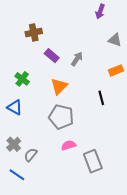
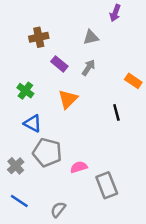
gray triangle: (115, 40) -> (91, 37), moved, turned -32
orange rectangle: (116, 70) -> (133, 81), turned 56
blue triangle: (15, 107) -> (33, 123), moved
gray pentagon: (61, 117) -> (47, 152), moved
gray semicircle: (31, 155) -> (58, 209), moved

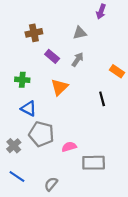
green cross: (25, 91) -> (22, 80), turned -32
gray rectangle: (107, 185) -> (94, 163), turned -70

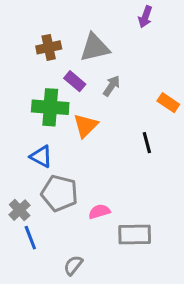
gray triangle: (80, 33) -> (95, 47), moved, size x1.5
green cross: (22, 80) -> (50, 107), moved, size x1.6
blue line: (17, 177) -> (30, 238), moved, turned 35

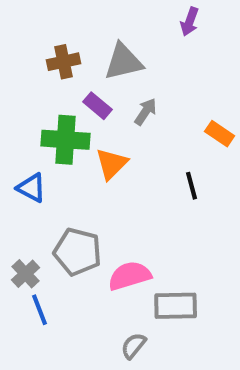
blue triangle: (41, 156) -> (31, 188), moved
pink semicircle: (99, 212) -> (130, 276), size x1.5
gray semicircle: (73, 265) -> (134, 346), moved

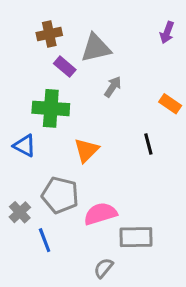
purple arrow: (190, 22) -> (167, 32), moved
brown cross: (63, 62) -> (49, 34), moved
purple rectangle: (98, 106) -> (65, 67), moved
orange triangle: (112, 164) -> (86, 150), moved
blue line: (39, 310) -> (45, 240), moved

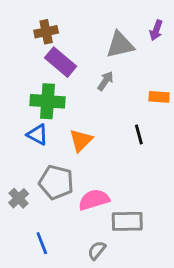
gray triangle: (96, 48) -> (120, 45), moved
purple rectangle: (65, 67) -> (61, 62), size x1.5
orange rectangle: (170, 104) -> (159, 97), turned -30
blue triangle: (24, 146) -> (37, 135), moved
blue line: (45, 240) -> (42, 243), moved

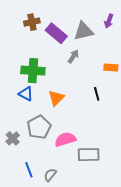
purple rectangle: (61, 62) -> (56, 33), moved
gray pentagon: (56, 182) -> (39, 127), turned 30
gray semicircle: (97, 250) -> (50, 175), moved

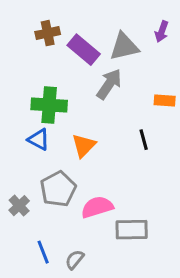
gray arrow: (73, 56) -> (109, 84), size x1.5

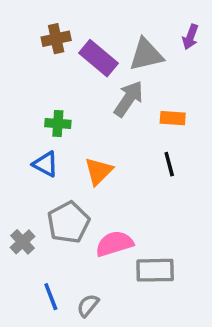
orange rectangle: (165, 101) -> (173, 118), moved
green cross: (49, 105) -> (58, 123), size x0.6

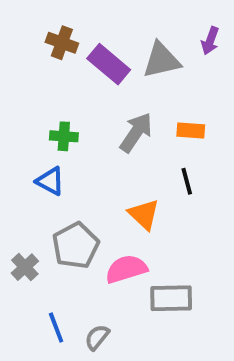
brown cross: (56, 39) -> (62, 43), turned 32
gray arrow: (129, 99) -> (136, 132), moved
orange triangle: (99, 171) -> (144, 214), moved, turned -32

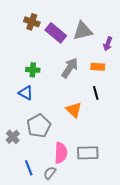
purple arrow: (210, 41) -> (108, 44), moved
pink semicircle: (126, 269) -> (61, 153), moved, turned 110

